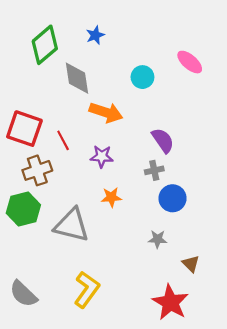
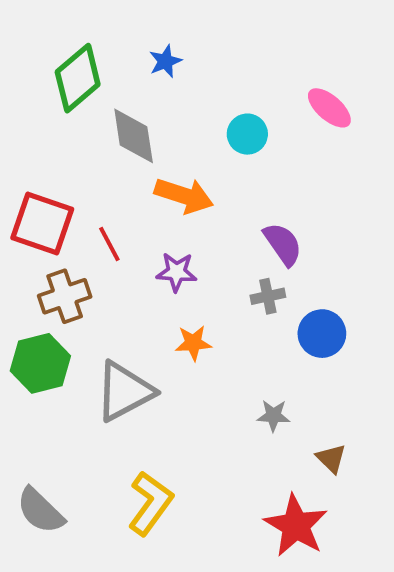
blue circle: (173, 198) -> (322, 334), moved
gray triangle: (72, 225) -> (124, 391), turned -42

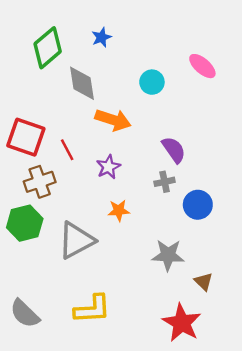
purple star: (176, 272) -> (108, 167), turned -30
gray star: (273, 416) -> (168, 255), size x1.6
yellow L-shape: (150, 503) -> (92, 309), turned 51

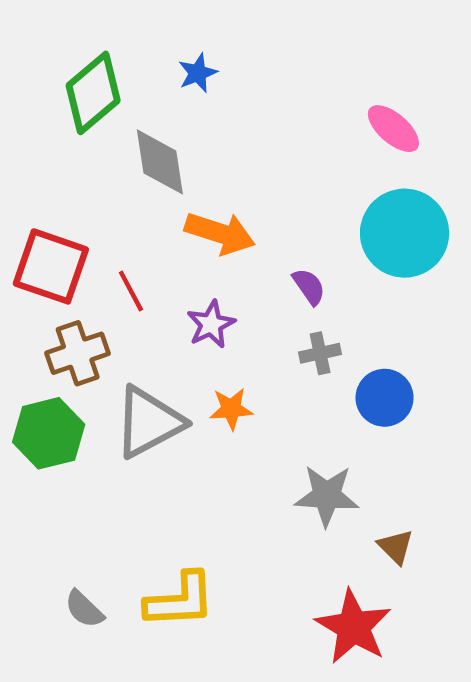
cyan circle: (152, 82) -> (405, 233), moved, size x1.8
purple semicircle: (174, 150) -> (309, 287), moved, size x0.7
gray triangle: (76, 240) -> (149, 422), moved
gray semicircle: (25, 314) -> (84, 609), moved, size x0.7

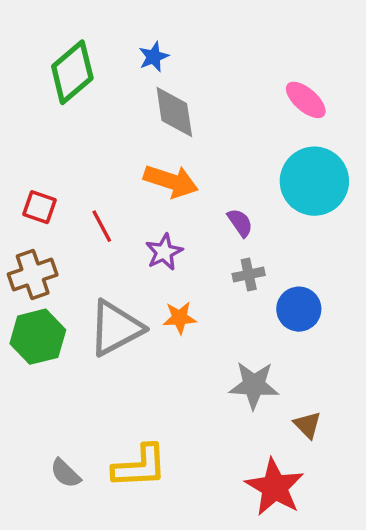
gray diamond: (160, 162) -> (174, 112), moved
red square: (51, 266) -> (40, 207), size x0.6
brown cross: (78, 353) -> (33, 275), moved

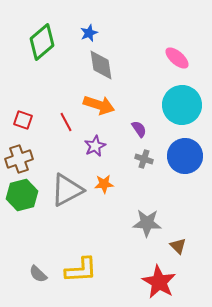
red line: (102, 226) -> (66, 122), moved
gray cross: (249, 275) -> (144, 159), turned 30
blue circle: (299, 309) -> (185, 156), moved, size x1.4

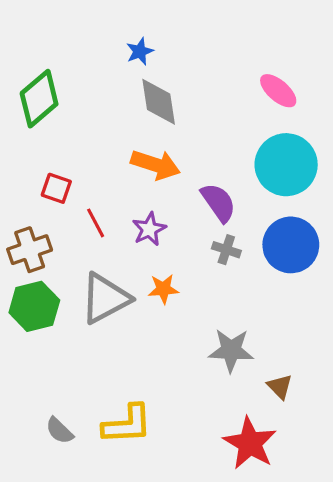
green diamond: (42, 42) -> (39, 99), moved
red square: (23, 120) -> (56, 188), moved
red line: (66, 122) -> (96, 223), moved
purple semicircle: (139, 129) -> (218, 202), size x1.5

